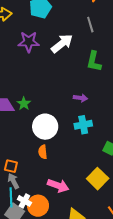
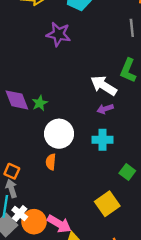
white arrow: (62, 43) -> (104, 86), moved, turned -120
purple arrow: (80, 98) -> (105, 109), turned 144
pink arrow: (58, 186) -> (59, 224), moved

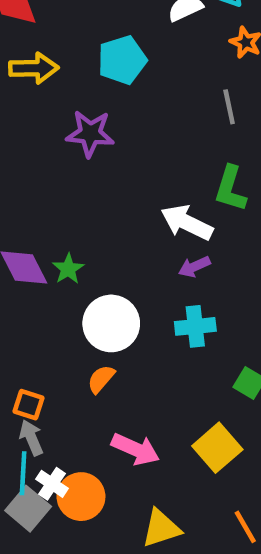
orange semicircle: (51, 162) -> (101, 379), turned 42
pink arrow: (59, 224) -> (135, 449), moved

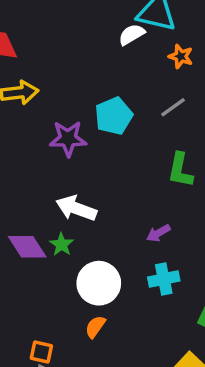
cyan pentagon: (122, 60) -> (114, 116), moved
gray line: (229, 107) -> (173, 107), turned 72
white arrow: (187, 223) -> (76, 208), moved

